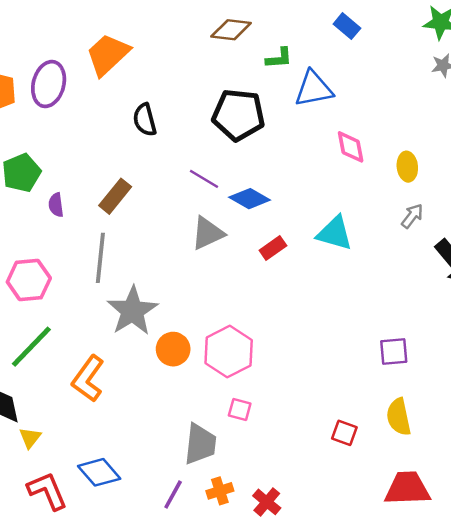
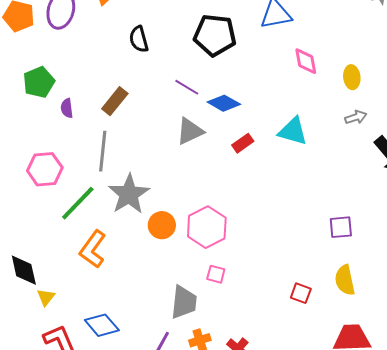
gray arrow: (412, 216) -> (356, 117), turned 35
green line: (31, 347) -> (78, 203), moved

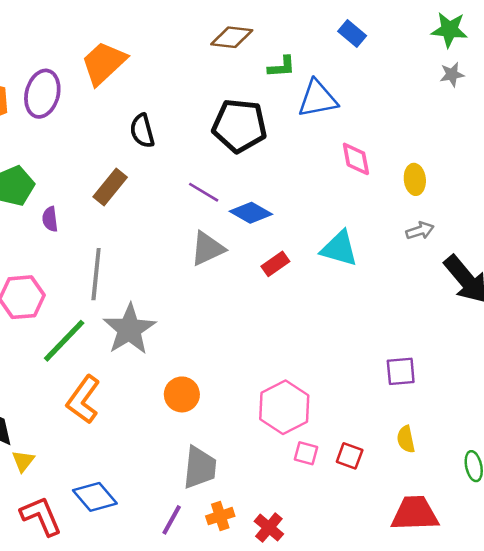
brown rectangle: (115, 101) -> (110, 187), moved
orange circle: (162, 225) -> (182, 394), moved
pink hexagon: (207, 227) -> (284, 407), moved
pink square: (216, 274) -> (306, 453), moved
yellow semicircle: (345, 280) -> (406, 439), size x0.7

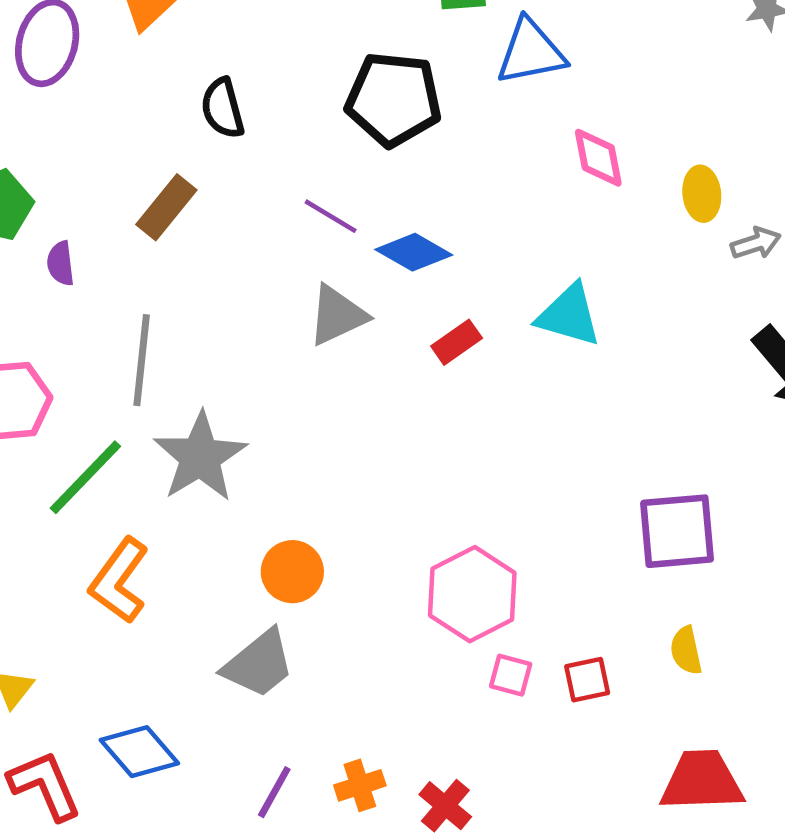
gray arrow: (420, 231) -> (756, 243), moved
purple square: (401, 371) -> (677, 531), size x1.5
red square: (350, 456) -> (587, 680), turned -32
gray trapezoid: (200, 467) -> (259, 664), moved, turned 45

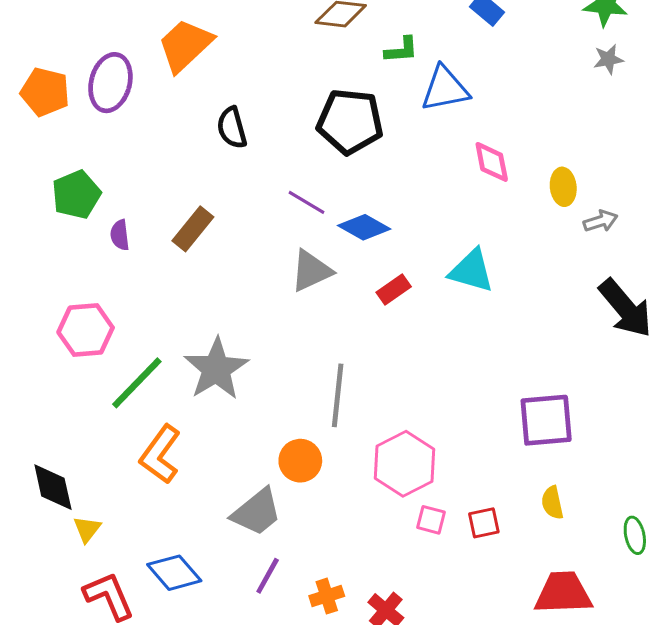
brown rectangle: (166, 207) -> (193, 229), moved
gray line: (142, 360) -> (338, 395), moved
orange circle: (292, 572) -> (300, 461), moved
purple line: (274, 792) -> (268, 576), moved

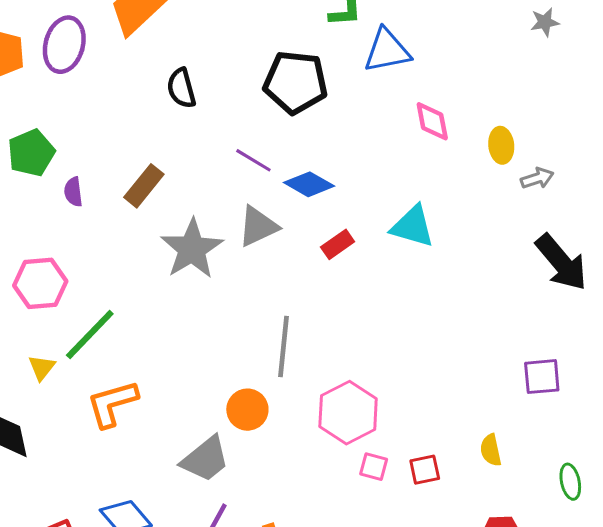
gray star: (216, 369) -> (192, 249), moved
purple square: (546, 420) -> (542, 377), moved, size x0.7
orange L-shape: (160, 454) -> (112, 404), turned 38
yellow triangle: (87, 529) -> (42, 368), moved

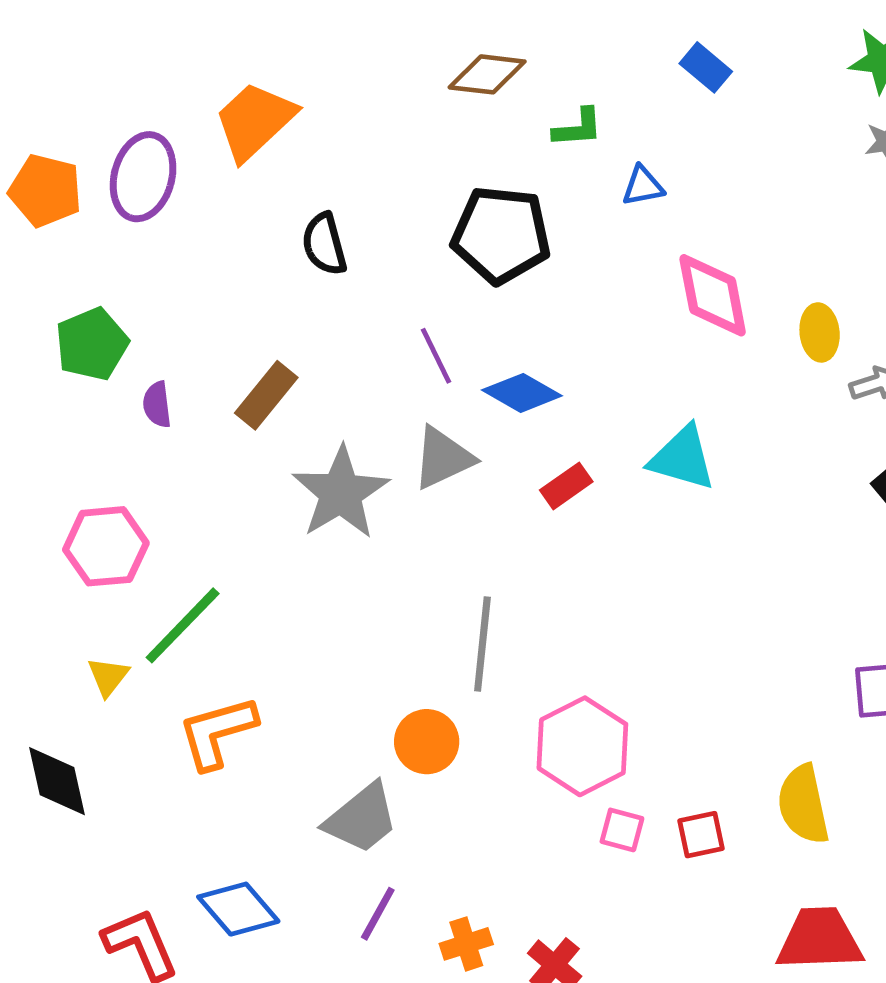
blue triangle: (387, 51) -> (643, 186), size x0.6
pink diamond: (432, 121) -> (713, 295), size x1.4
purple line: (253, 160) -> (436, 356), turned 33
yellow semicircle: (491, 450) -> (803, 804), size x1.6

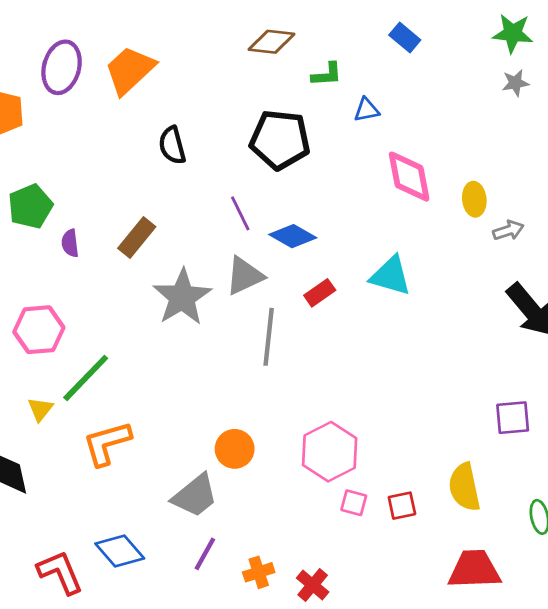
purple ellipse: (143, 177) -> (62, 67), moved
gray line: (482, 644) -> (269, 337), moved

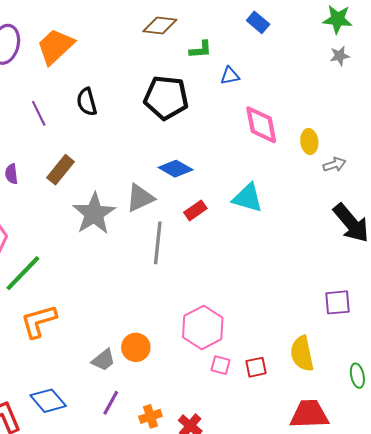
purple line: (240, 213) -> (39, 113), moved
orange circle: (235, 449) -> (136, 347), moved
gray trapezoid: (195, 496) -> (103, 360), size x0.7

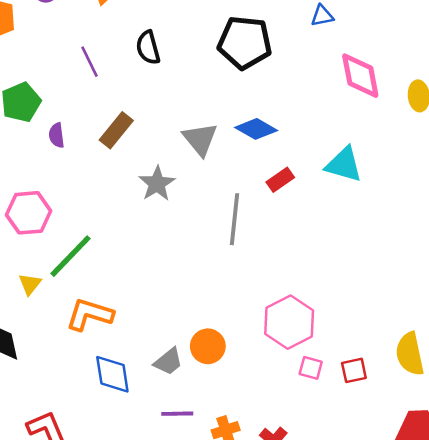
gray triangle: (140, 198) -> (200, 139), moved, turned -44
gray star: (94, 214) -> (157, 184), size x0.7
orange L-shape: (39, 321) -> (90, 315), turned 33
blue diamond: (48, 401) -> (112, 374), moved, turned 32
purple line: (111, 403) -> (177, 414), turned 60

